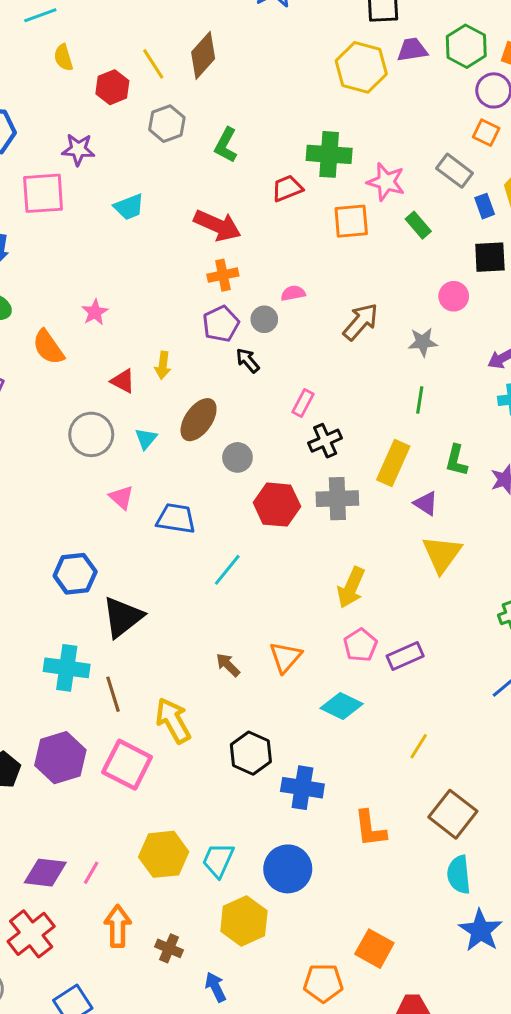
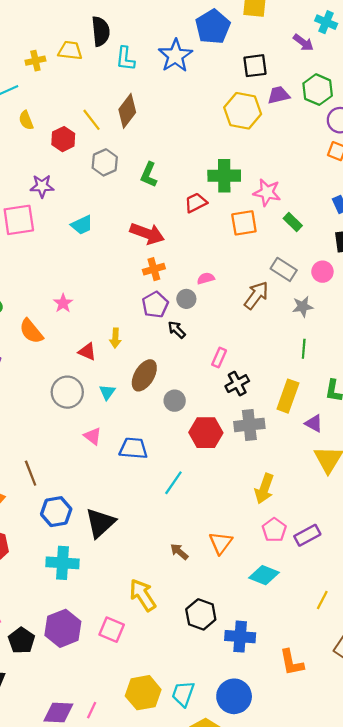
gray rectangle: (455, 171) -> (284, 269), moved
blue hexagon: (75, 574) -> (56, 512), moved
brown line: (113, 694) -> (31, 473), moved
pink square: (127, 765) -> (112, 630), size x0.7

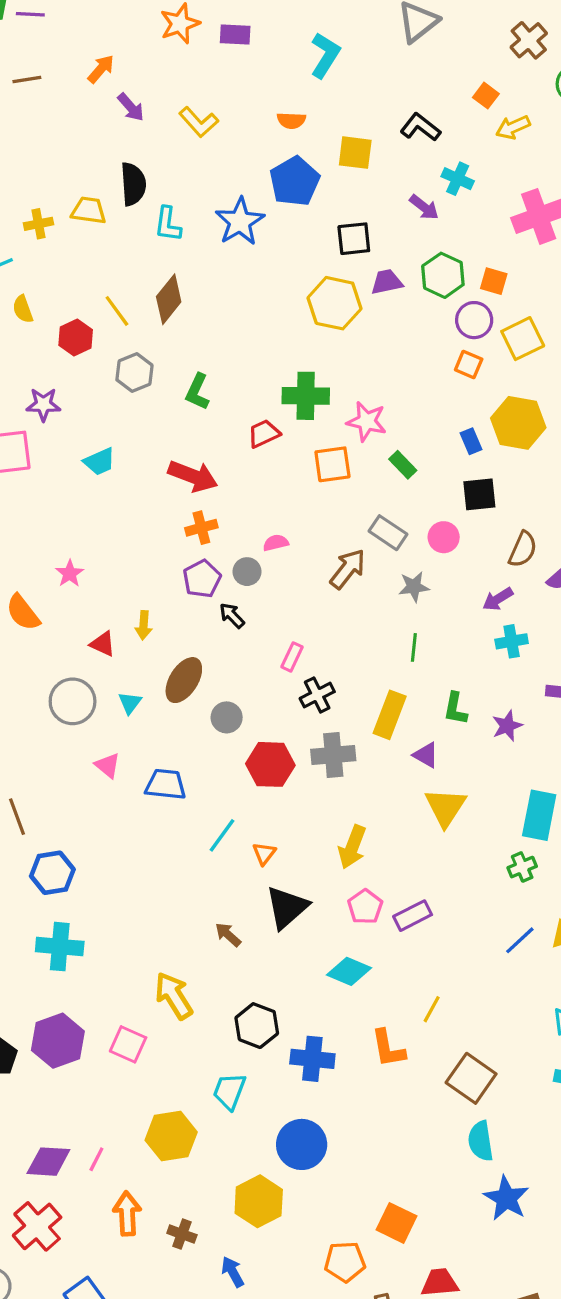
black triangle: (100, 523) -> (287, 907), moved
orange triangle: (221, 543) -> (264, 854), moved, size x0.7
orange L-shape: (292, 662) -> (388, 1048), moved
cyan trapezoid: (183, 694) -> (229, 1091), moved

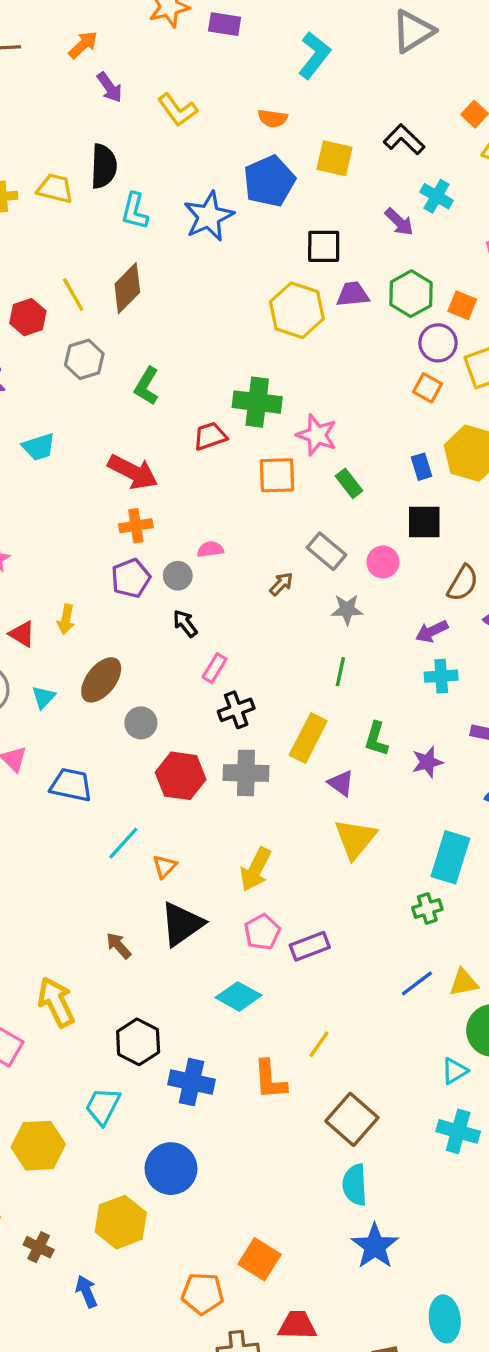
brown arrow: (348, 569) -> (281, 584), size x0.6
black arrow: (232, 616) -> (185, 623), moved

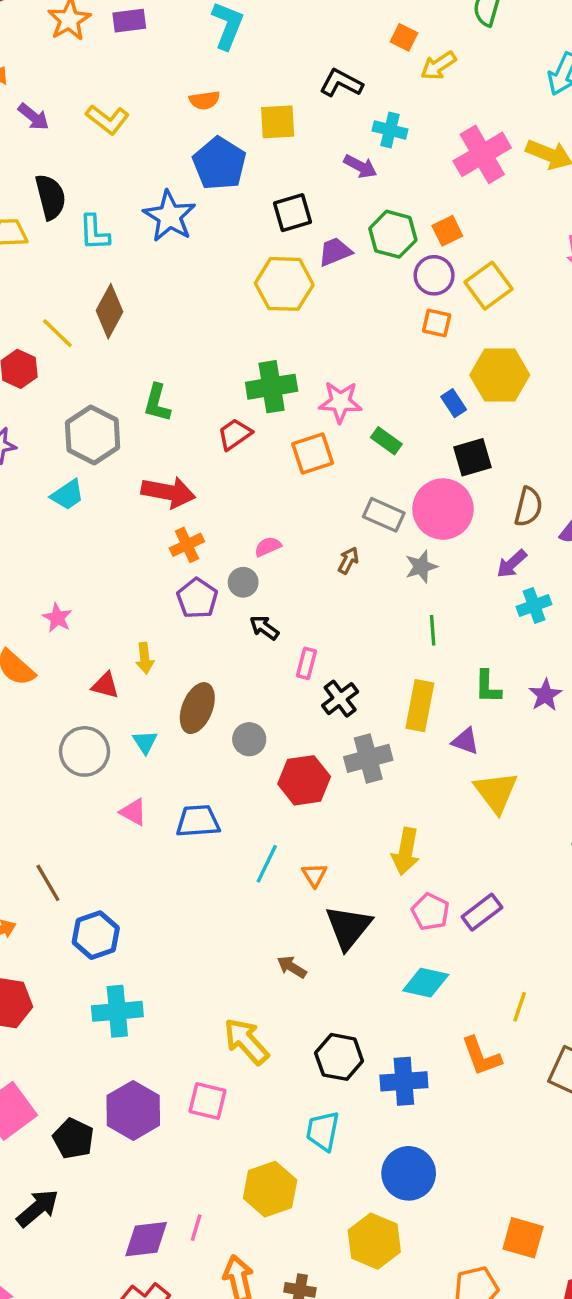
orange square: (462, 305) -> (447, 231), turned -32
gray hexagon: (84, 359) -> (93, 435), moved, size x1.4
pink circle: (383, 562) -> (443, 509), size x1.8

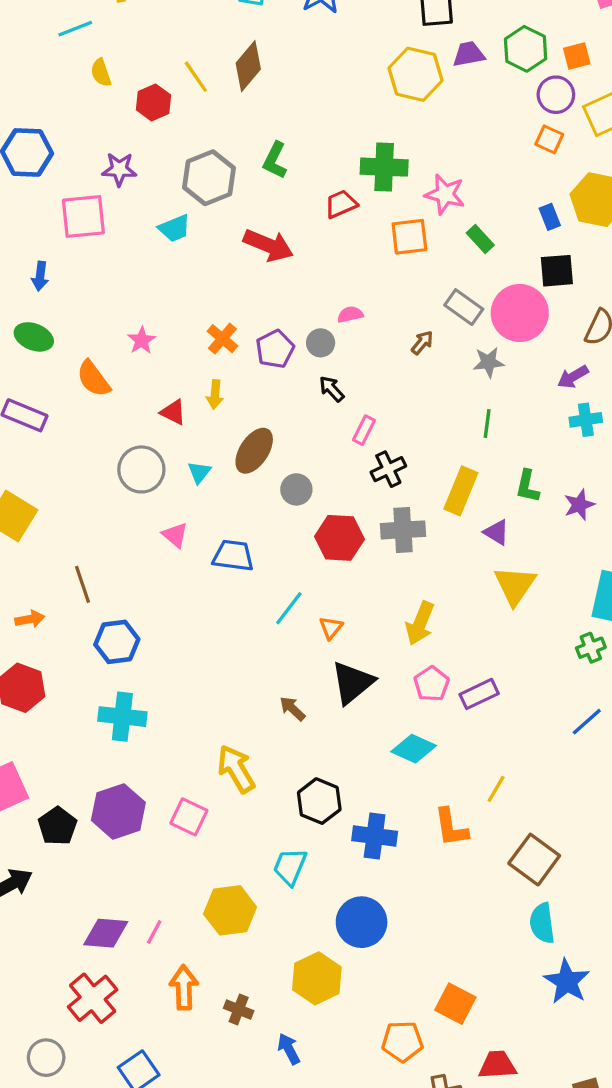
orange cross: (187, 545) -> (222, 339), moved, turned -36

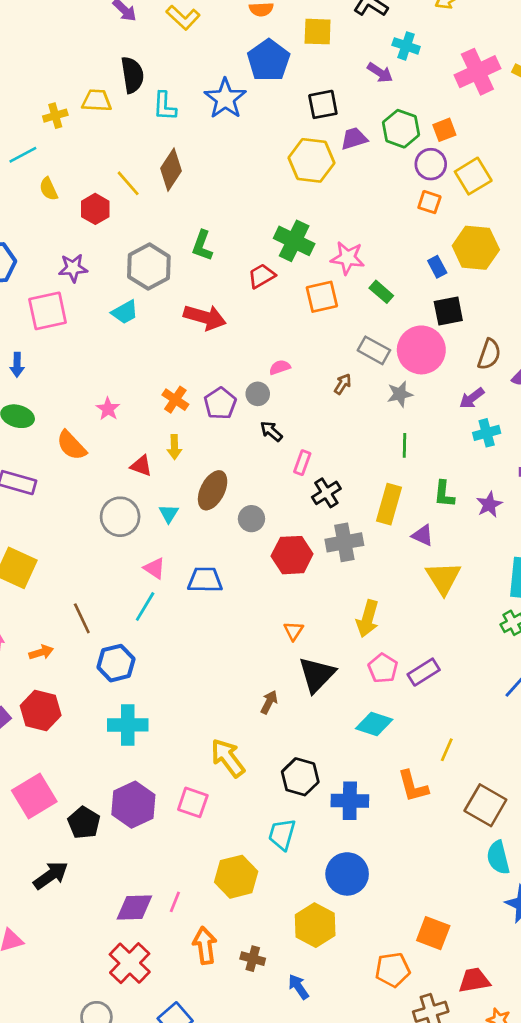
green cross: (384, 167) -> (294, 241), turned 30
cyan line: (289, 608) -> (145, 606), moved
brown arrow: (292, 709) -> (269, 702), turned 80

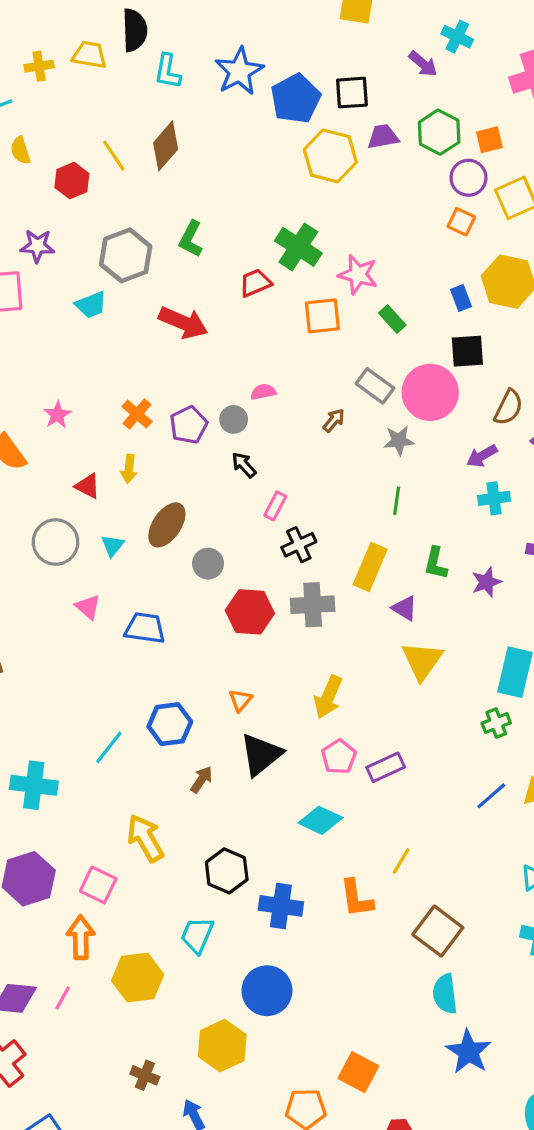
blue pentagon: (269, 60) -> (296, 99), moved
cyan line: (145, 606) -> (109, 747), moved
blue hexagon: (116, 663) -> (170, 724), moved
orange arrow: (205, 945) -> (81, 937), moved

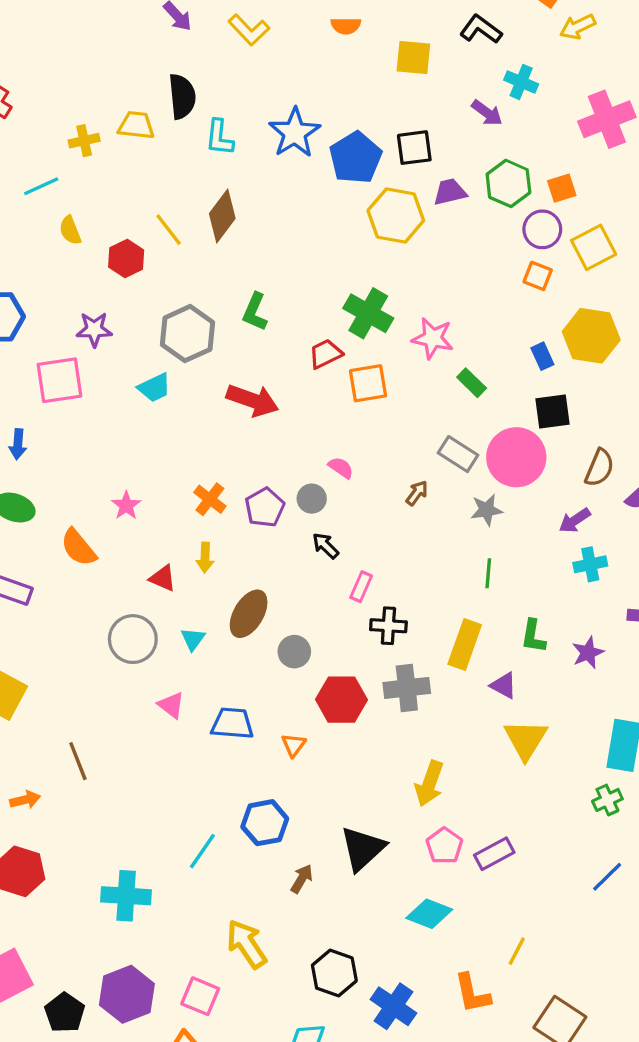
orange square: (322, 316) -> (368, 383), moved
pink semicircle: (263, 392) -> (341, 468), turned 50
black cross: (299, 545) -> (388, 626), turned 32
orange triangle: (240, 700) -> (294, 745), moved
blue cross: (281, 906) -> (393, 1006), turned 30

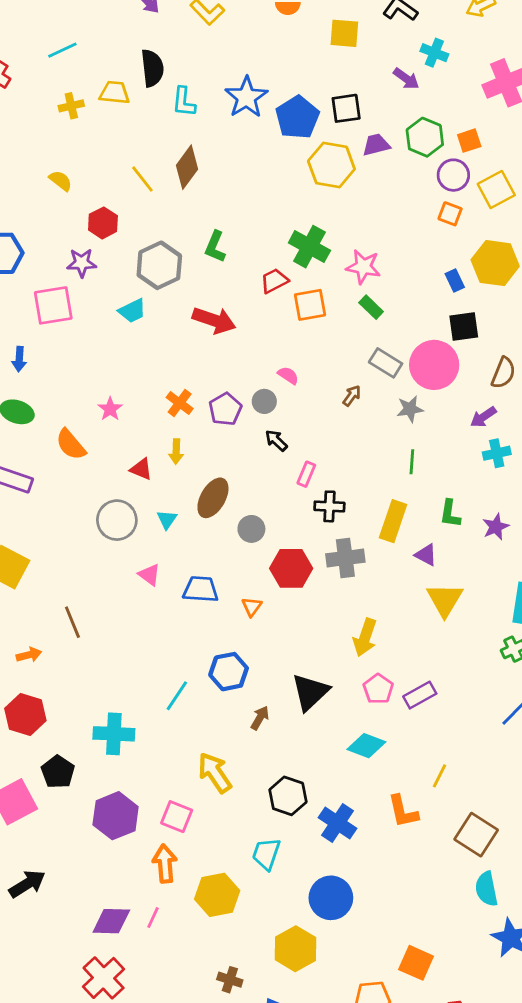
cyan line: (41, 186) -> (62, 50), moved
yellow semicircle: (70, 230) -> (61, 181), turned 150
red hexagon: (126, 259) -> (103, 223), moved
green rectangle: (472, 383) -> (371, 307), moved
black pentagon: (65, 1013) -> (58, 772), moved

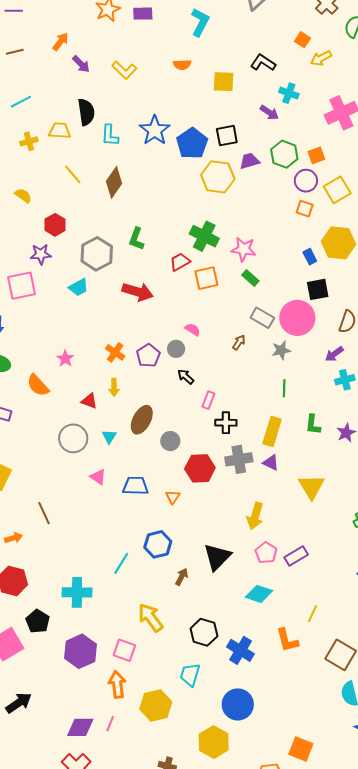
yellow line: (142, 179) -> (73, 174), moved
purple triangle: (426, 555) -> (271, 463), moved

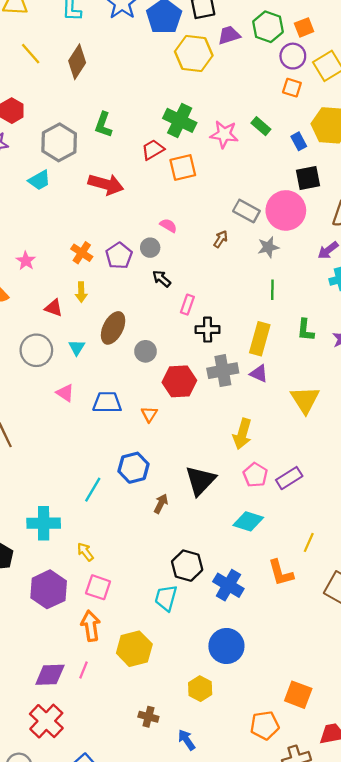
green rectangle: (250, 278) -> (261, 126), moved
yellow arrow: (151, 618) -> (85, 552), moved, size x0.6
cyan trapezoid: (190, 675) -> (166, 598), moved
yellow hexagon: (214, 742) -> (200, 689), size x0.7

